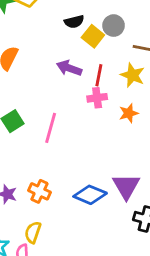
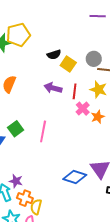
gray circle: (114, 26) -> (94, 59), moved
pink cross: (97, 98) -> (83, 109), moved, turned -32
orange cross: (39, 191) -> (25, 198), moved

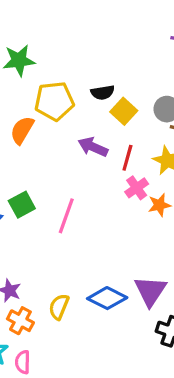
yellow pentagon: (18, 35) -> (54, 101), moved
yellow semicircle: (36, 207) -> (59, 307), moved

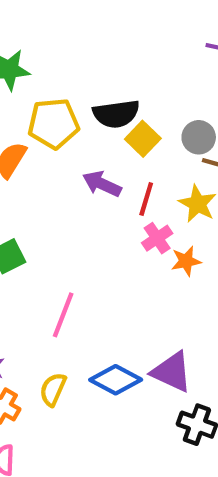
black semicircle: (103, 92) -> (116, 114), size x1.5
pink line: (66, 216) -> (63, 315), moved
purple triangle: (150, 291) -> (172, 372), turned -40

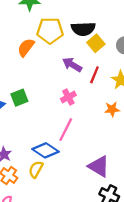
pink cross: (157, 238) -> (68, 97), moved
pink line: (63, 315) -> (66, 130), moved
blue diamond: (116, 380) -> (46, 150), moved

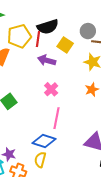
yellow square: (96, 43) -> (65, 45), moved
red line: (94, 75) -> (38, 39), moved

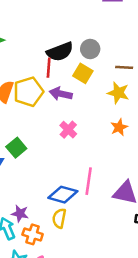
gray circle: (88, 31) -> (90, 49), moved
yellow pentagon: (19, 36) -> (28, 92), moved
pink line: (57, 118) -> (89, 181), moved

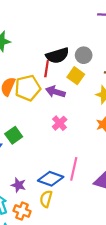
purple star: (20, 214) -> (18, 185), moved

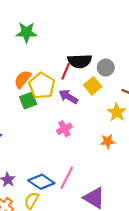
yellow pentagon: (28, 88) -> (42, 86), turned 30
green square: (14, 135) -> (28, 100), moved

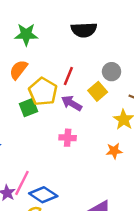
black semicircle: (80, 61) -> (84, 30), moved
orange semicircle: (22, 79) -> (18, 70), moved
pink cross: (64, 129) -> (68, 138), turned 32
pink line: (67, 178) -> (22, 183), moved

